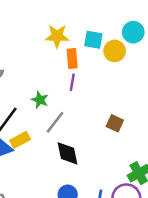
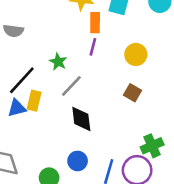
yellow circle: (115, 51) -> (136, 54), moved
yellow rectangle: (20, 140) -> (34, 101), turned -54

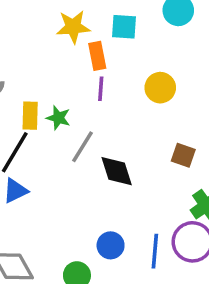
brown square: (132, 93) -> (183, 155), moved
yellow rectangle: (34, 101) -> (30, 116), moved
black diamond: (81, 119) -> (117, 171), moved

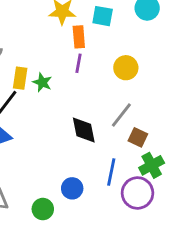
gray line: (82, 147) -> (121, 115), moved
brown square: (183, 155) -> (138, 137), moved
blue line: (155, 251) -> (111, 172), moved

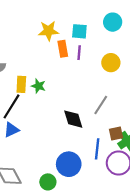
purple line: (79, 63) -> (79, 53), moved
yellow circle: (126, 68) -> (111, 63), moved
brown square: (138, 137) -> (116, 133), moved, turned -32
blue circle: (72, 188) -> (69, 164), size x1.5

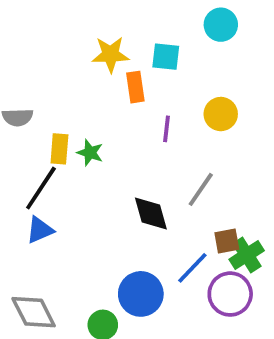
cyan circle: (113, 22) -> (221, 25), moved
purple line: (79, 53) -> (167, 129), moved
blue line: (97, 149) -> (192, 268), turned 36

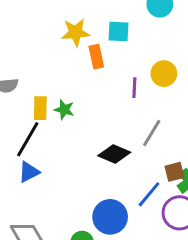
purple line: (167, 129) -> (134, 88), moved
black diamond: (151, 213) -> (114, 154), turned -48

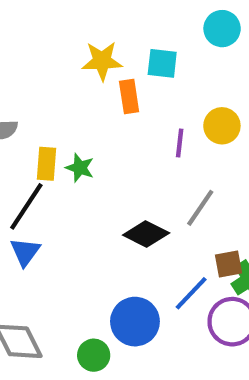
blue triangle: (29, 172) -> (25, 252), turned -30

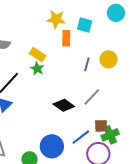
yellow rectangle: (46, 164) -> (38, 55), moved, turned -70

